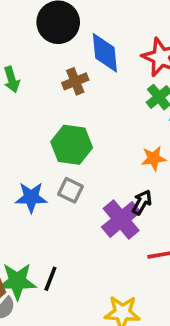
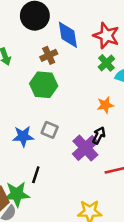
green hexagon: (72, 145) -> (44, 85), moved
black line: (50, 279) -> (36, 175), moved

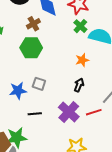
purple cross: (85, 148) -> (69, 112), moved
black line: (36, 175) -> (35, 114), moved, turned 72

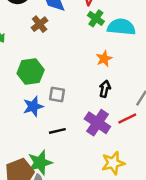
green hexagon: (31, 48) -> (31, 72), moved

